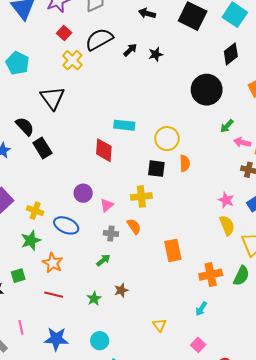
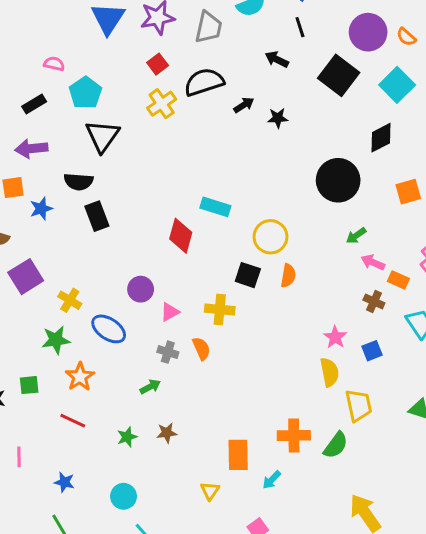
black triangle: (52, 98) -> (102, 136), moved
black semicircle: (25, 126) -> (79, 182), turned 126
orange rectangle: (173, 250) -> (238, 455), moved
blue star: (56, 339) -> (64, 482), size x0.6

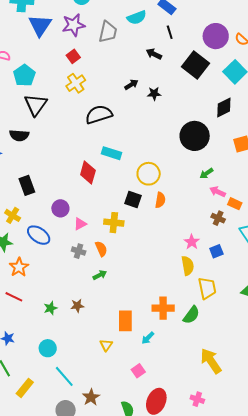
black semicircle: (204, 82) -> (99, 114), moved
black rectangle: (97, 216) -> (27, 185), moved
green arrow: (150, 387) -> (100, 275), moved

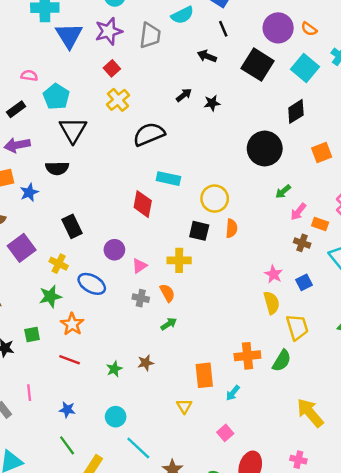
pink arrow: (218, 192) -> (298, 212), turned -70

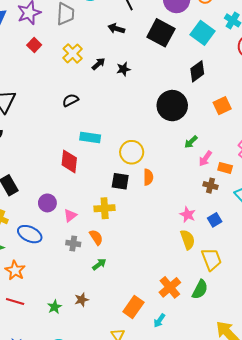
yellow cross: (118, 100) -> (73, 53), moved
black semicircle: (149, 134) -> (70, 100), size x0.6
orange cross: (247, 356) -> (170, 287), turned -30
orange rectangle: (204, 375) -> (133, 307), turned 45

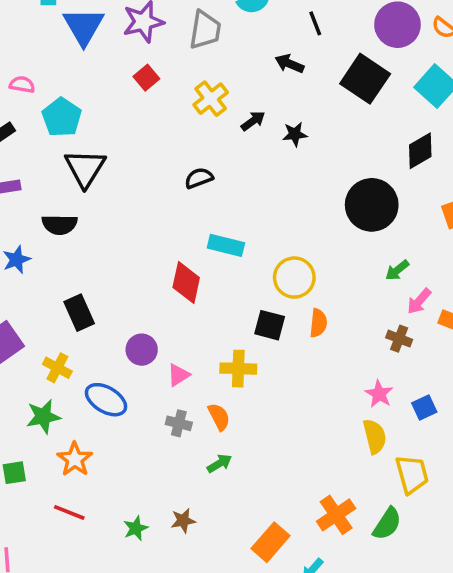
brown cross: (211, 186) -> (399, 339), moved

